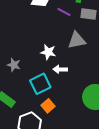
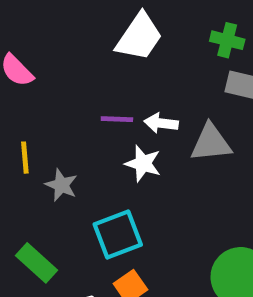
purple line: (64, 12) -> (117, 119), moved, turned -32
white arrow: (60, 69) -> (161, 123), moved

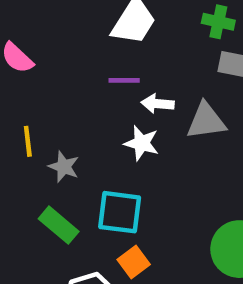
purple line: (117, 119) -> (124, 80), moved
cyan square: (118, 234) -> (120, 212), turned 30
green rectangle: (37, 263) -> (59, 225), moved

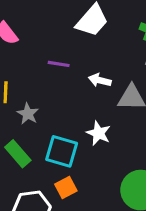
purple line: (124, 80) -> (59, 64), moved
white star: (142, 143) -> (98, 133), moved

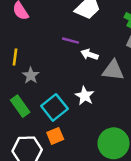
purple line: (59, 64) -> (71, 41), moved
cyan square: (62, 151) -> (54, 107), turned 30

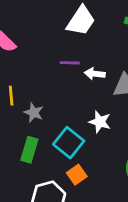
green rectangle: (20, 106) -> (29, 150), turned 65

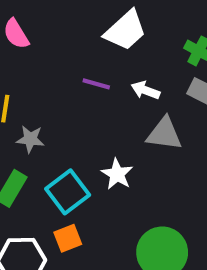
white arrow: (95, 74) -> (145, 90), moved
gray star: (34, 112) -> (30, 139), turned -30

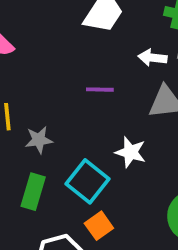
purple line: (96, 84) -> (100, 90), moved
white arrow: (145, 90) -> (152, 58), moved

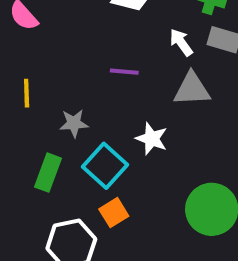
white arrow: (152, 58) -> (181, 42), turned 44
gray star: (39, 140) -> (74, 123), moved

